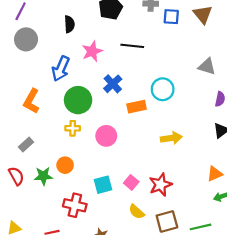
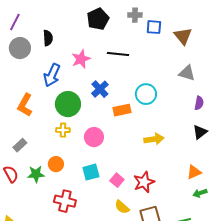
brown triangle: (203, 14) -> (183, 36), moved
black semicircle: (69, 24) -> (48, 38), moved
cyan square: (103, 185) -> (91, 172), moved

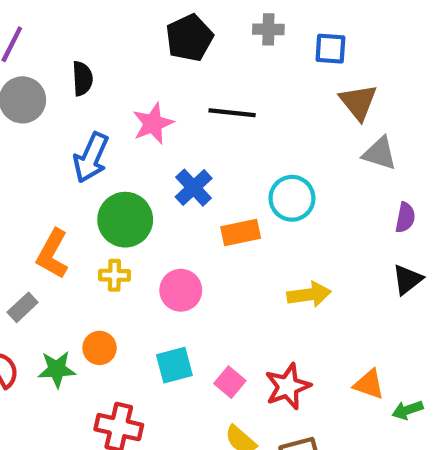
blue square: (154, 27) -> (330, 49), moved
brown triangle: (183, 36) -> (358, 102), moved
orange L-shape: (25, 105) -> (52, 254), moved
orange triangle: (194, 172) -> (369, 384), moved, turned 42

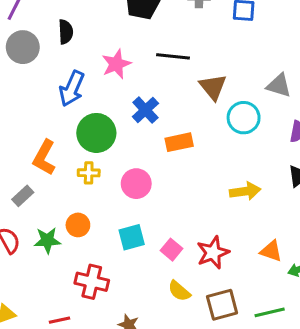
brown triangle: (358, 102) -> (213, 87), moved
cyan circle: (292, 198) -> (244, 118), moved
yellow arrow: (309, 294) -> (245, 191), moved

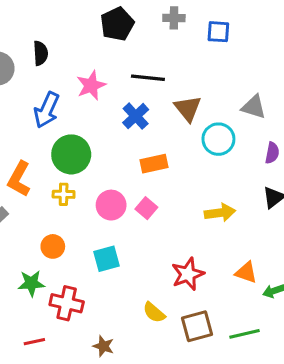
blue cross: (145, 110) -> (136, 116), moved
green star: (47, 240) -> (31, 283), moved
pink square: (171, 250) -> (146, 208), moved

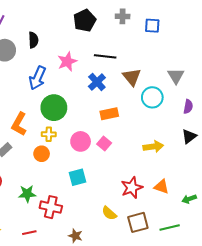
gray triangle: (254, 107) -> (176, 76), turned 42
orange circle: (53, 246) -> (42, 154), moved
orange triangle: (246, 273) -> (161, 187), moved

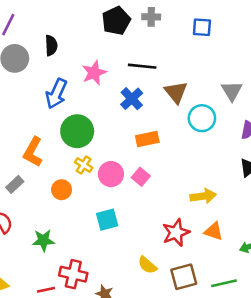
gray cross: (123, 16) -> (151, 17), moved
yellow cross: (49, 134) -> (84, 165), moved, turned 32
yellow arrow: (153, 147) -> (203, 196), moved
red cross: (51, 207) -> (73, 274), moved

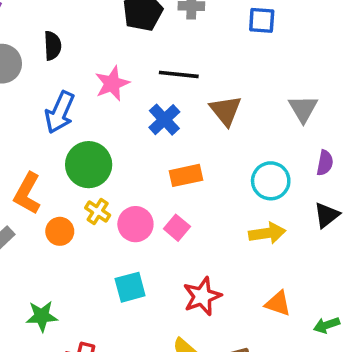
cyan circle: (202, 118) -> (271, 181), moved
orange circle: (62, 190) -> (60, 231), moved
yellow arrow: (203, 196) -> (267, 233), moved
red star: (176, 233) -> (202, 296), moved

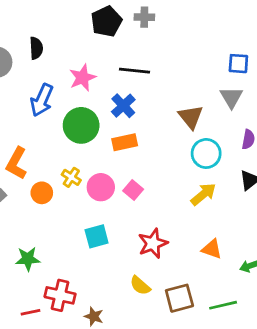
blue square: (262, 20) -> (238, 64), moved
brown triangle: (226, 111) -> (191, 117), moved
green circle: (89, 165) -> (81, 125), moved
orange rectangle: (186, 175) -> (125, 142), moved
yellow arrow: (267, 233) -> (203, 194), turned -32

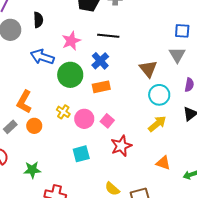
blue arrow: (42, 100) -> (42, 57), turned 85
orange circle: (42, 193) -> (34, 126), moved
red star: (153, 243) -> (121, 146), moved

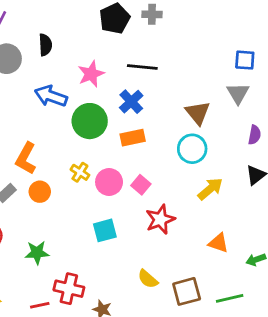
cyan circle: (159, 95) -> (192, 149), moved

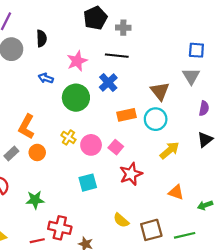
gray cross: (152, 14) -> (123, 28), moved
blue arrow: (51, 96) -> (46, 78), size x0.6
orange rectangle: (133, 138) -> (127, 115), moved

